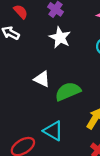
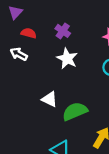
red semicircle: (21, 12) -> (29, 33), turned -32

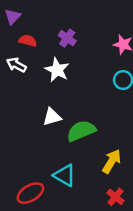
white star: (67, 58) -> (57, 70), moved
white triangle: (50, 99) -> (52, 117), turned -42

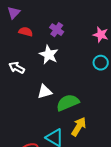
white arrow: (16, 65) -> (17, 68), moved
yellow arrow: (112, 161) -> (79, 127), moved

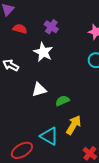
green semicircle: (68, 103) -> (62, 101), size x0.6

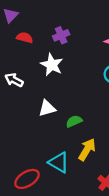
purple cross: (51, 27) -> (61, 35), turned 32

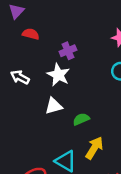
purple cross: (61, 35) -> (68, 51), moved
white star: (52, 65) -> (58, 75), moved

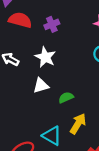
red semicircle: (31, 34) -> (20, 20), size x1.5
purple cross: (68, 51) -> (52, 24), moved

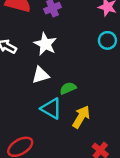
cyan triangle: (52, 136) -> (51, 109), moved

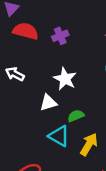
white star: (45, 44) -> (65, 79), moved

